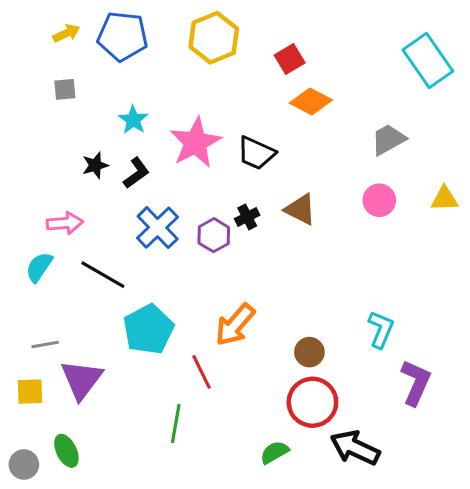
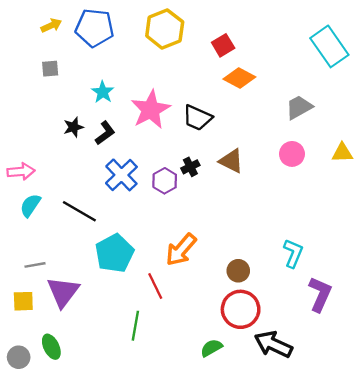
pink arrow: (65, 223) -> (21, 171), moved

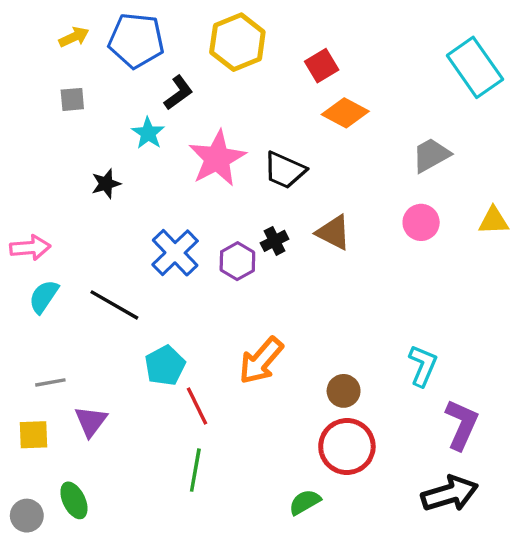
black L-shape: (105, 133) -> (178, 93), moved
cyan pentagon: (114, 253) -> (165, 366), size x0.7
red line: (155, 286) -> (197, 406), moved
purple triangle: (63, 292) -> (91, 421), size x0.7
black arrow: (273, 344) -> (450, 494), moved, turned 138

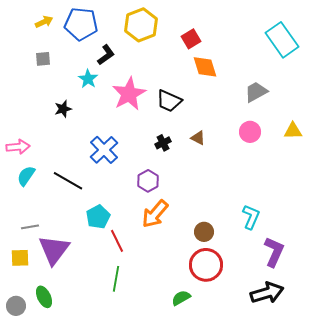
orange diamond: (345, 113) -> (205, 67), turned 44
brown triangle: (333, 233) -> (198, 138), size x0.7
purple hexagon: (237, 261) -> (148, 181), moved
purple triangle: (91, 421) -> (54, 250), size x1.6

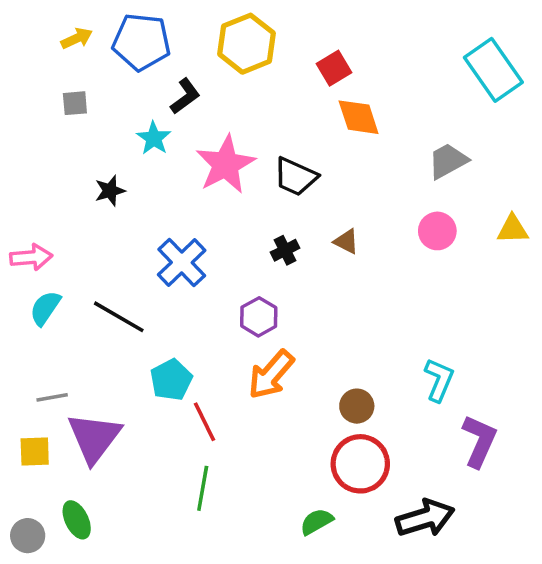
black arrow: (267, 293) -> (425, 518), moved

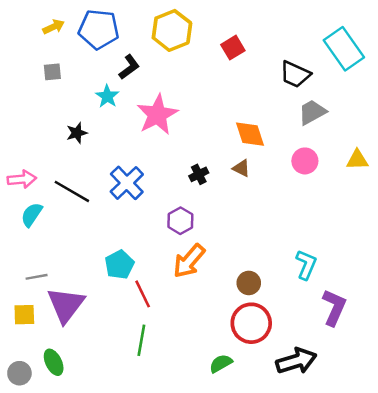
orange diamond: (359, 117) -> (250, 134), moved
black trapezoid: (296, 177) -> (295, 74), moved
black line: (119, 317) -> (72, 191), moved

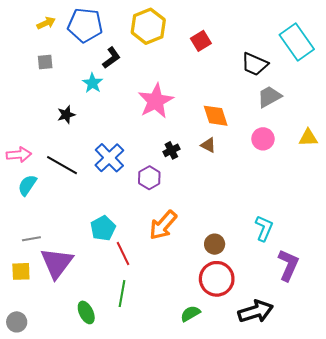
pink star: (157, 115) -> (156, 101), moved
purple hexagon: (180, 221) -> (149, 178), moved
green ellipse: (54, 362) -> (86, 312), moved

